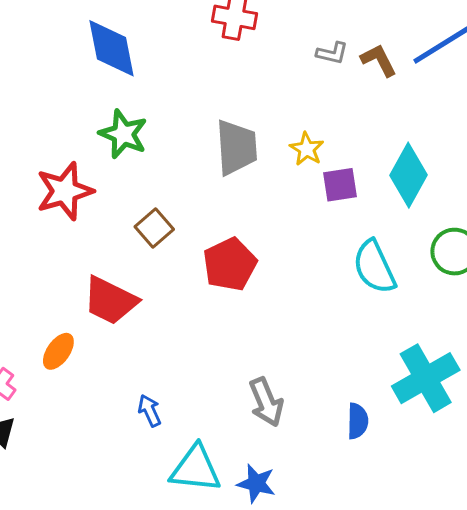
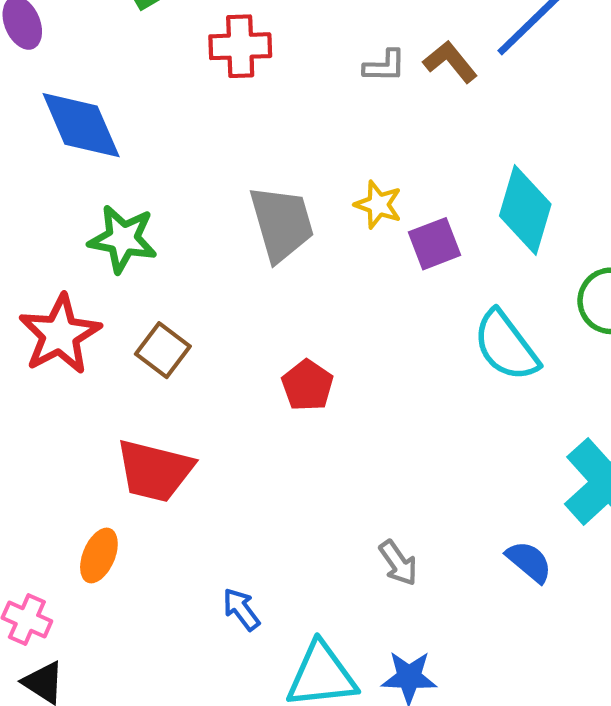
brown square: (154, 228) -> (163, 350), moved
red pentagon: (230, 264) -> (307, 385), size x0.7
gray arrow: (266, 402) -> (398, 563), size x0.7
blue semicircle: (358, 421) -> (529, 562), turned -39

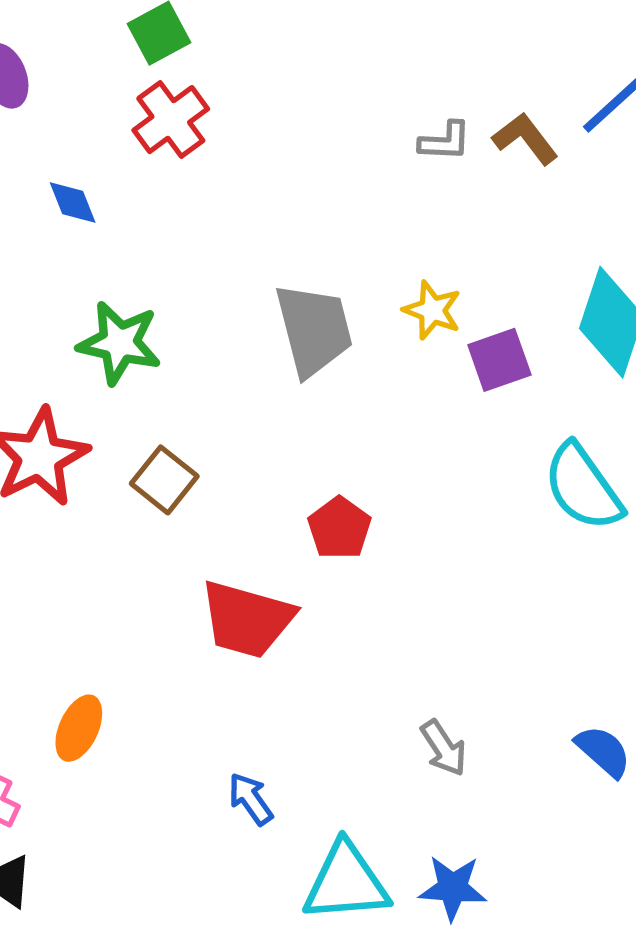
red cross: (240, 46) -> (171, 120), moved, turned -36
blue diamond: (81, 125) -> (73, 202), size x0.5
red trapezoid: (155, 471) -> (247, 619), moved

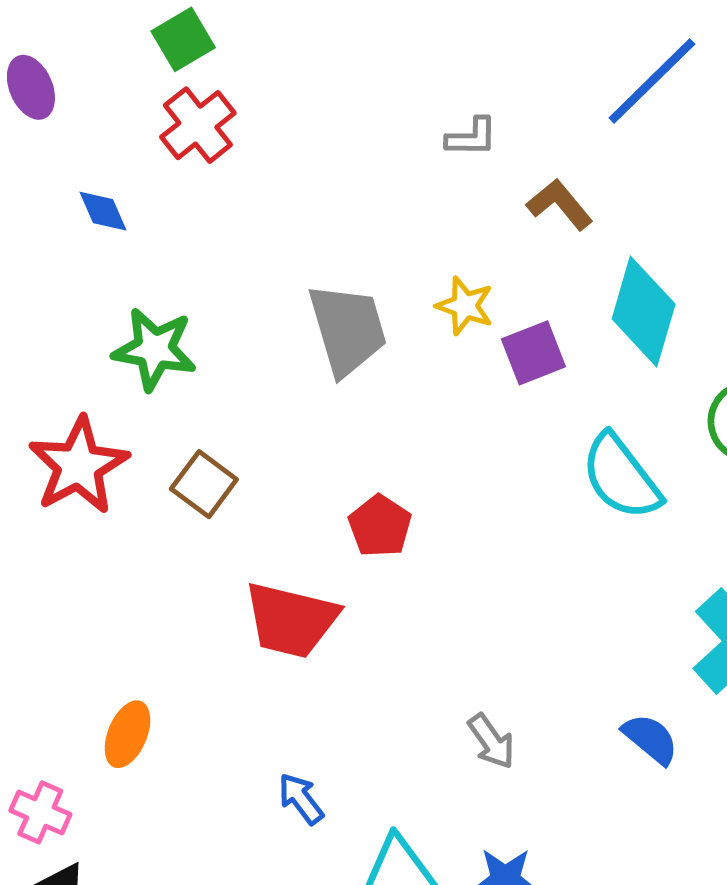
brown L-shape: (525, 139) -> (560, 204), moved

